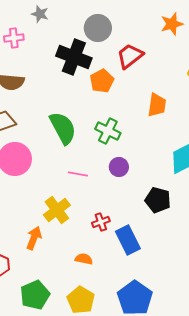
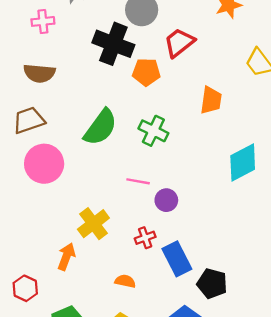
orange pentagon: (102, 81) -> (146, 72), turned 30
green semicircle: (63, 128) -> (100, 127), turned 64
purple circle: (119, 167) -> (166, 200), moved
pink line: (78, 174) -> (138, 181), moved
black pentagon: (158, 200) -> (212, 284), moved

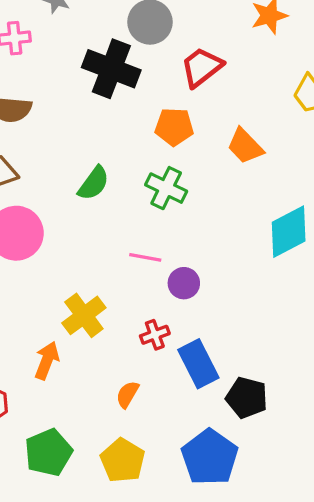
orange pentagon: (146, 72) -> (174, 127), moved
orange trapezoid: (211, 100) -> (245, 146), turned 128
green semicircle: (100, 127) -> (94, 183), size x0.7
orange semicircle: (125, 281) -> (127, 394), turned -72

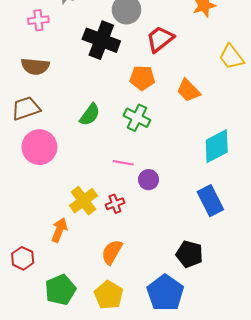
red cross: (155, 335) -> (115, 204), moved
blue rectangle: (198, 364) -> (210, 201), moved
orange semicircle: (127, 394) -> (112, 252), size x1.4

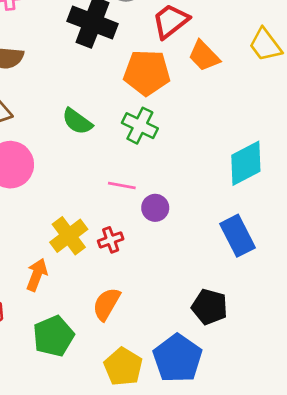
orange pentagon: (142, 78) -> (147, 73), size x1.4
orange trapezoid: (188, 90) -> (204, 56), moved
green semicircle: (90, 115) -> (77, 121), turned 90
green pentagon: (60, 290) -> (53, 336), moved
yellow pentagon: (109, 295) -> (123, 367), moved

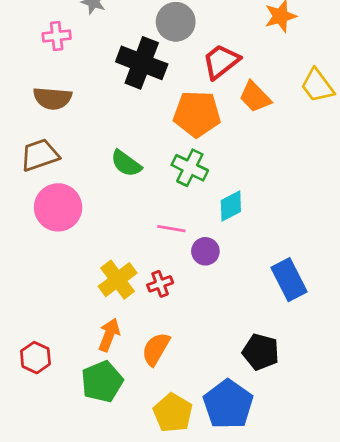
cyan diamond: (246, 163) -> (231, 206), moved, size x0.7
orange arrow: (37, 275) -> (109, 335), moved

